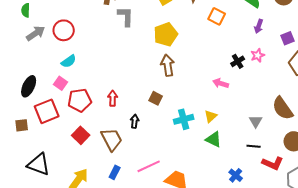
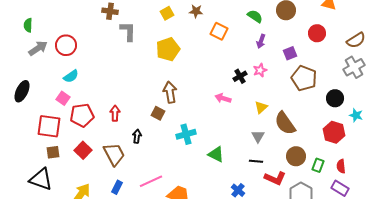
brown arrow: (168, 65) -> (170, 92), moved
black ellipse: (29, 86) -> (22, 91), moved
red square: (47, 111) -> (49, 126), turned 30
yellow triangle: (211, 116) -> (261, 107), moved
brown square: (22, 125) -> (53, 152), moved

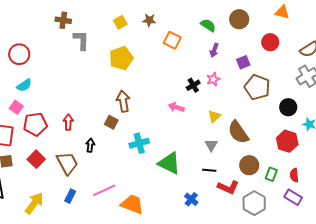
green triangle: (216, 154) -> (169, 163), size x1.4

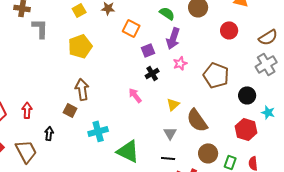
purple arrow: (214, 50) -> (173, 38), size x1.5
purple square: (243, 62) -> (148, 50), moved
pink star: (213, 79) -> (180, 63), moved
pink arrow: (176, 107) -> (135, 95), turned 35

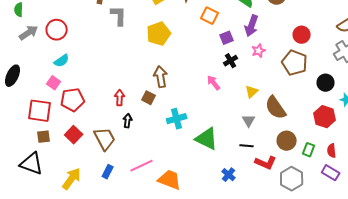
red circle: (229, 30) -> (302, 35), moved
red arrow: (27, 110) -> (120, 98), moved

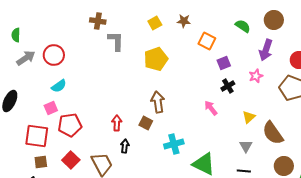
purple arrow: (252, 26) -> (266, 50), moved
pink square: (54, 83) -> (51, 108), turned 32

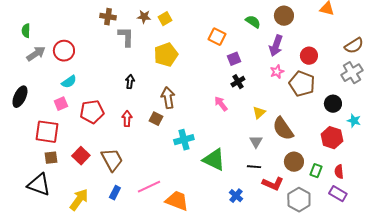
brown star: (184, 21) -> (144, 17), moved
pink star: (256, 76) -> (277, 72), moved
red pentagon: (70, 125) -> (92, 112), moved
black arrow: (125, 146) -> (130, 82), moved

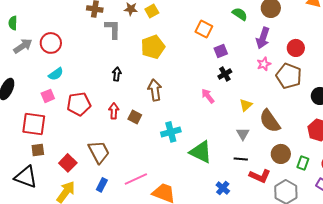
brown square: (156, 119) -> (135, 117), moved
red square: (81, 156) -> (68, 163), moved

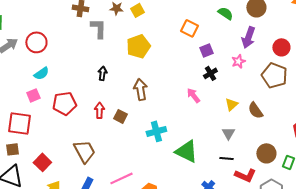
pink star: (264, 64) -> (238, 61), moved
brown semicircle: (270, 121) -> (255, 110), moved, size x0.7
brown square: (38, 150) -> (12, 149), moved
red square: (68, 163) -> (42, 162), moved

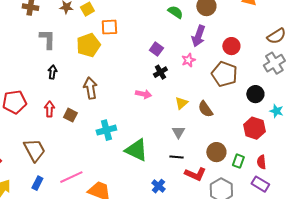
gray L-shape: (98, 28) -> (47, 39), moved
orange square: (189, 28) -> (109, 27), moved, turned -30
purple square: (206, 50) -> (156, 49), turned -32
pink arrow: (193, 95) -> (143, 94), turned 140

